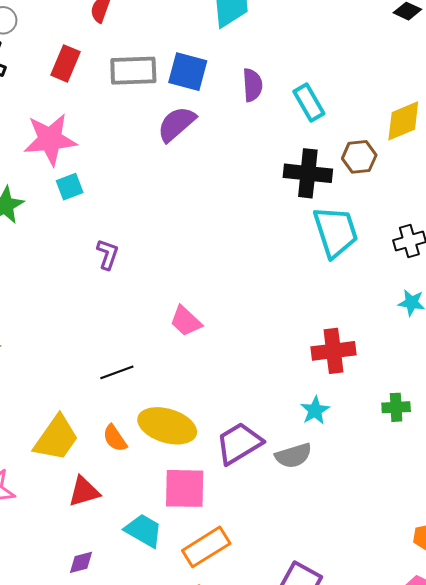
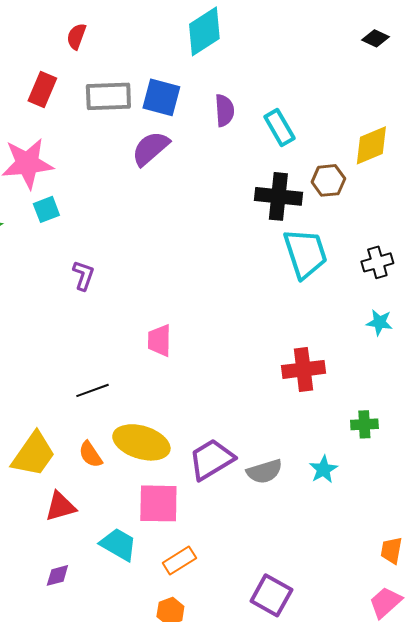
pink trapezoid: (186, 321) -> (159, 340), turned 48
cyan star: (315, 410) -> (323, 469), moved
orange rectangle: (206, 547) -> (179, 560), size x0.7

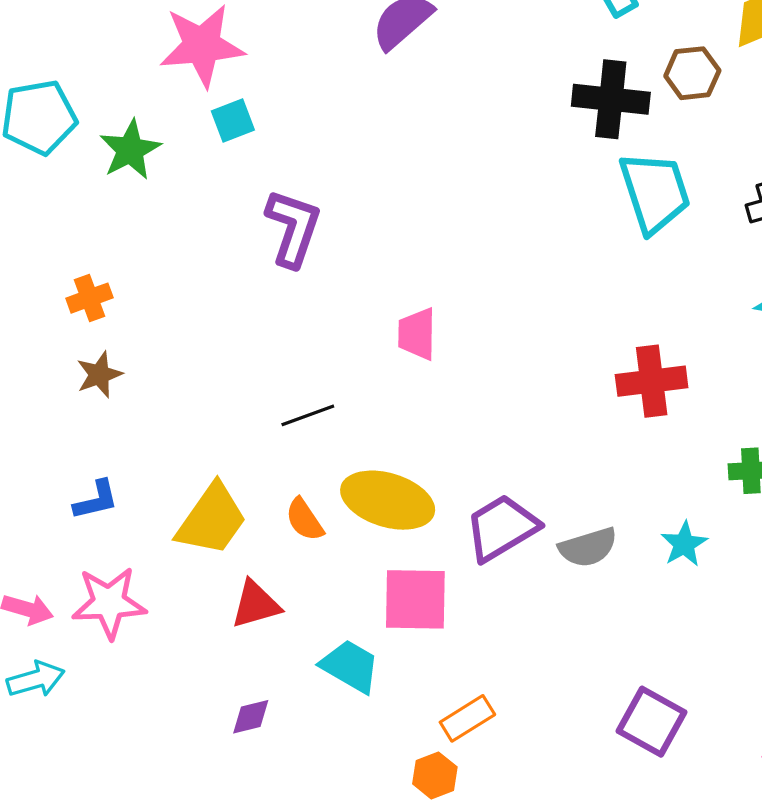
purple L-shape: (83, 275) -> (293, 228), size x1.6
orange rectangle: (179, 560) -> (467, 718), moved
purple square: (271, 595) -> (652, 722), moved

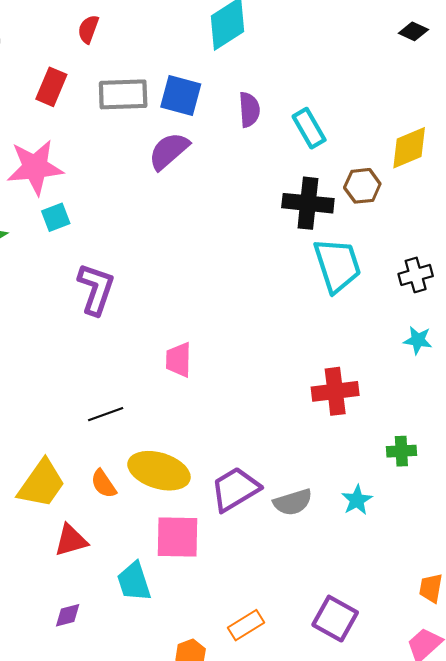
cyan trapezoid: (350, 666) -> (134, 582), turned -138
orange rectangle: (467, 718) -> (246, 625), moved

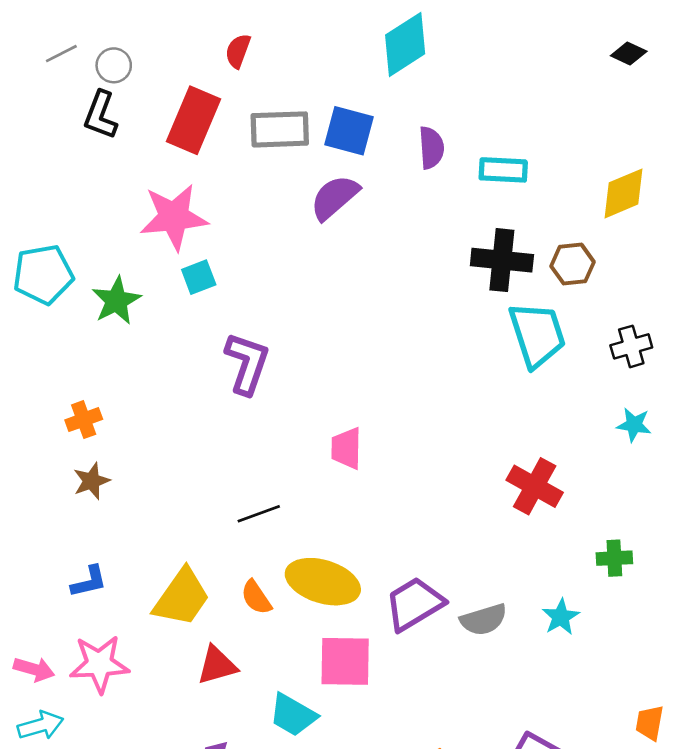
red rectangle: (51, 87) -> (193, 120), size x1.4
cyan rectangle: (309, 128) -> (503, 170), turned -57
brown hexagon: (362, 186) -> (573, 264), moved
red cross: (335, 391) -> (535, 486), turned 36
cyan trapezoid: (134, 582) -> (293, 715), turned -42

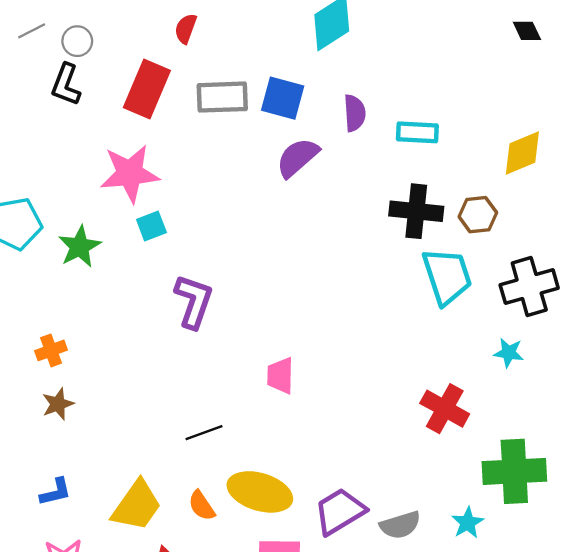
black diamond: (629, 54) -> (527, 31), turned 40
purple semicircle: (335, 197) -> (298, 158), moved
black cross: (631, 346) -> (529, 286), size x1.6
cyan star: (634, 425) -> (509, 353), moved
green cross: (614, 558) -> (514, 471), size x2.0

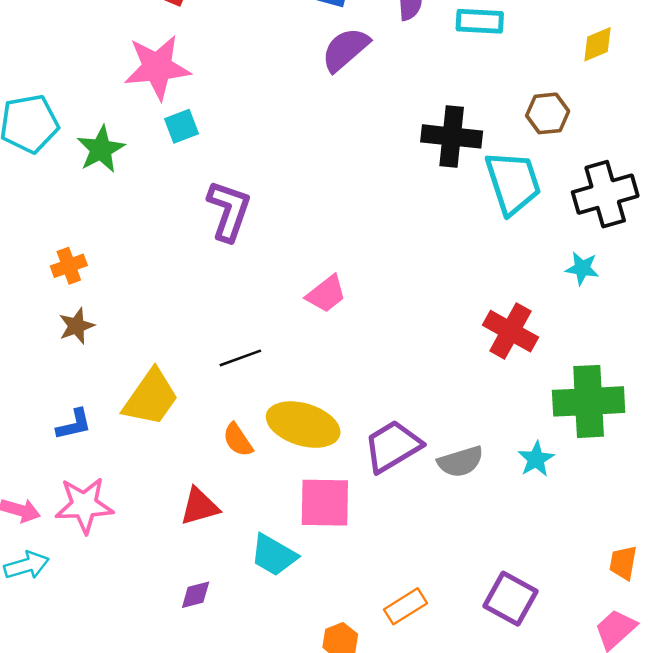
yellow diamond: (522, 153) -> (598, 44), size x0.7
black cross: (416, 211) -> (452, 136), moved
pink trapezoid: (280, 376) -> (326, 294), turned -129
yellow trapezoid: (137, 506) -> (151, 398), moved

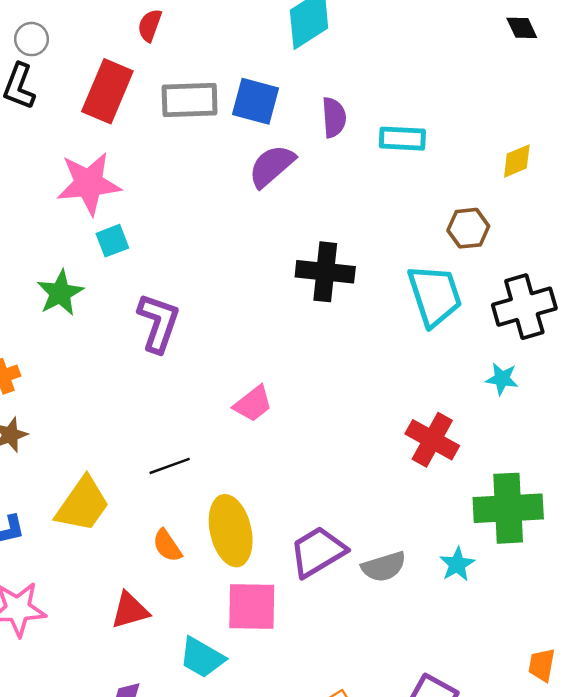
black cross: (452, 136) -> (325, 272), moved
green star: (101, 149) -> (60, 293), moved
yellow ellipse: (303, 425) -> (231, 531), turned 60

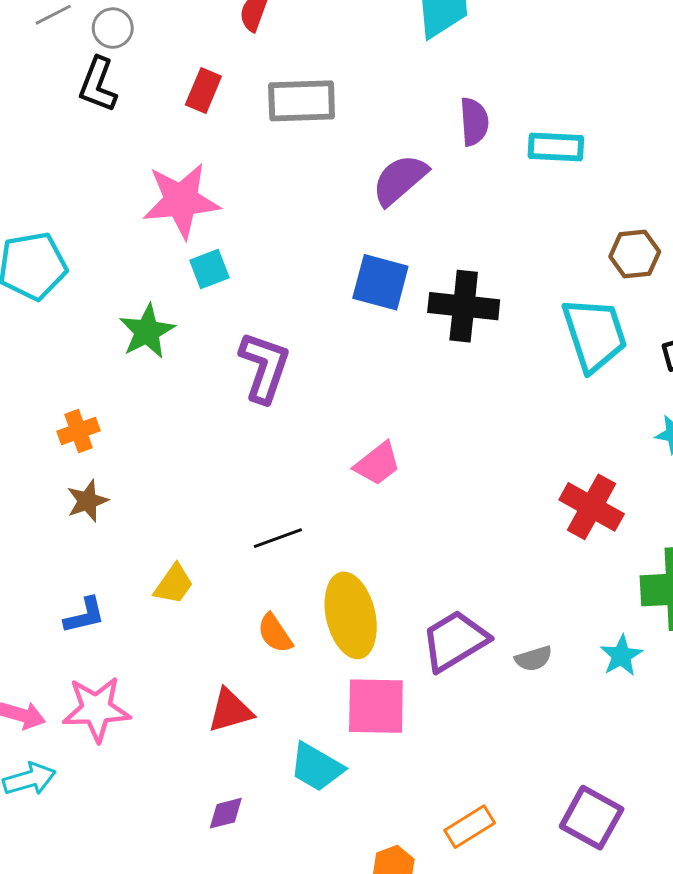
red rectangle: (107, 91) -> (203, 90), size x0.6
blue square: (256, 101) -> (380, 282), moved
yellow trapezoid: (83, 504) -> (174, 584), size x0.6
gray semicircle: (384, 567) -> (534, 659), size x0.7

